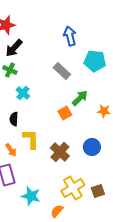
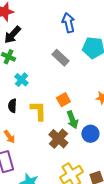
green arrow: (80, 98) -> (72, 120), moved, turned 114
yellow L-shape: (31, 139) -> (38, 111), moved

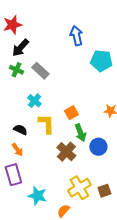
gray rectangle: (60, 58) -> (40, 71), moved
cyan cross: (21, 80) -> (34, 101), moved
black semicircle: (12, 106) -> (20, 130), moved, turned 112

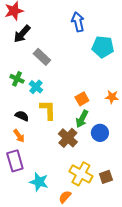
green cross: (16, 70) -> (17, 79), moved
orange square: (71, 113) -> (82, 99), moved
green arrow: (80, 133) -> (82, 119), turned 48
yellow cross: (79, 188) -> (81, 174), turned -30

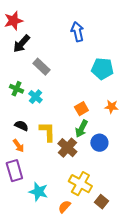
cyan pentagon: (103, 47) -> (102, 69), moved
yellow L-shape: (48, 110) -> (47, 132), moved
brown square: (106, 177) -> (101, 202), moved, turned -32

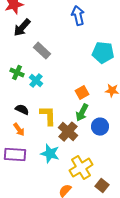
purple rectangle: (14, 171) -> (15, 155), turned -70
yellow cross: (80, 184) -> (81, 168), turned 30
cyan star: (38, 192) -> (50, 154), moved

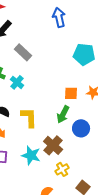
orange square: (82, 93) -> (71, 93), moved, turned 32
brown cross: (68, 132) -> (53, 145), moved
yellow cross: (81, 168) -> (62, 169), size x0.6

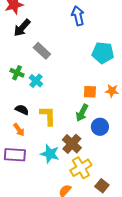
yellow cross: (62, 169) -> (81, 168), size x1.5

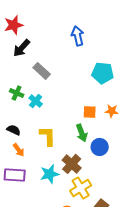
black semicircle: (22, 110) -> (14, 130), moved
green arrow: (82, 113) -> (82, 133), turned -48
cyan star: (50, 154) -> (50, 174), turned -30

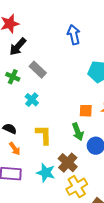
green cross: (17, 93) -> (13, 77), moved
cyan star: (50, 174) -> (46, 173), turned 30

